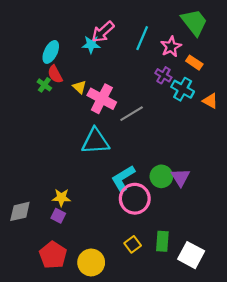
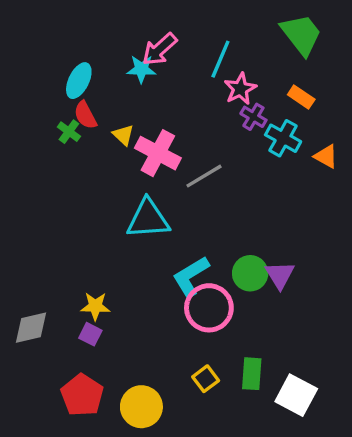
pink star: (171, 47) -> (240, 89), moved

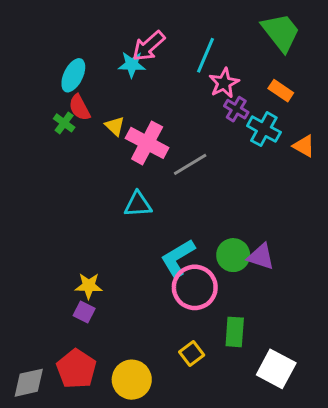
cyan triangle: (148, 219) -> (138, 204), size x0.7
purple triangle: (280, 275) -> (261, 257), turned -40
gray diamond: (31, 328) -> (29, 383), moved
green rectangle: (252, 374) -> (235, 332), moved

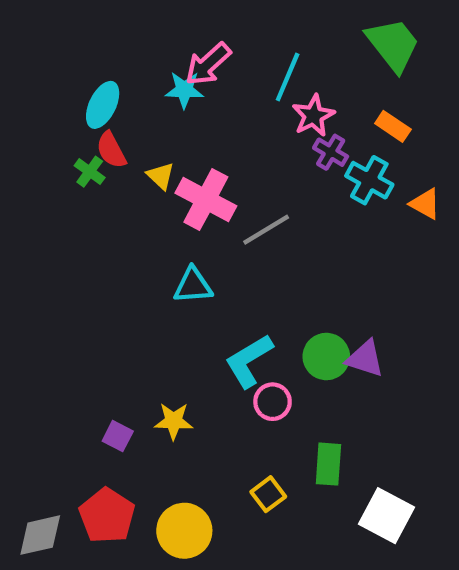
yellow star: (89, 286) -> (174, 421), moved
pink circle: (195, 287) -> (273, 402), size x0.6

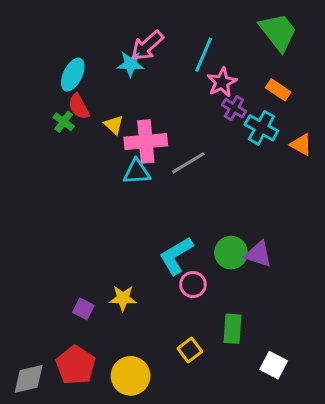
pink cross: (206, 200) -> (146, 142), turned -33
cyan triangle: (193, 286) -> (137, 172), moved
white square: (387, 516) -> (274, 365), size x0.7

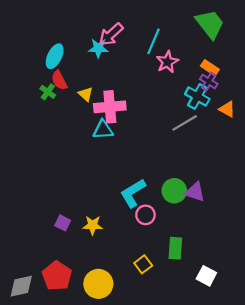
purple cross: (234, 108) -> (209, 81), moved
gray line: (188, 163) -> (185, 123), moved
purple square: (83, 309) -> (63, 223), moved

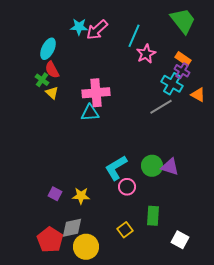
cyan star: (98, 48) -> (79, 27), moved
yellow triangle: (86, 94) -> (52, 93), moved
gray diamond: (21, 286) -> (72, 228), moved

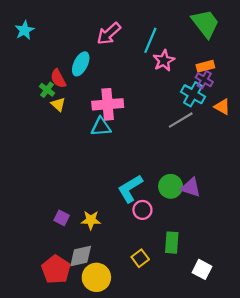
cyan star: (79, 27) -> (25, 30), moved, turned -30
cyan ellipse: (48, 49) -> (81, 64), moved
orange rectangle: (183, 59) -> (205, 66), turned -49

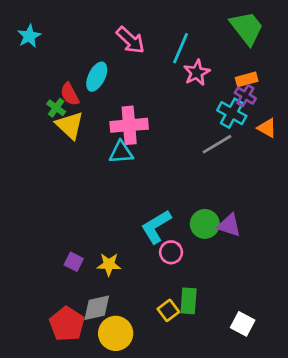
pink arrow: (109, 34) -> (130, 40), turned -95
yellow triangle: (58, 104) -> (70, 125), size x1.6
green rectangle: (172, 243) -> (189, 301), moved

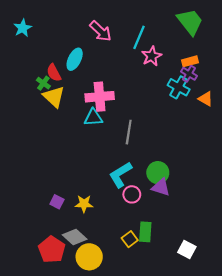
gray line: (217, 144) -> (129, 132), moved, turned -50
purple triangle: (229, 225) -> (161, 187), moved
gray diamond: (97, 308) -> (75, 237), turned 55

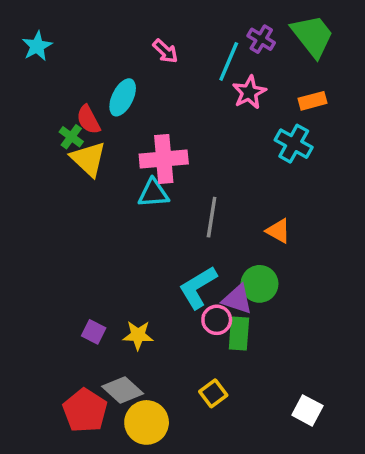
pink arrow: (101, 31) -> (165, 51), size x0.7
purple cross: (189, 74) -> (261, 39), moved
orange triangle: (206, 99) -> (278, 231), moved
purple triangle: (161, 187) -> (237, 299), moved
green rectangle: (145, 232) -> (239, 334), moved

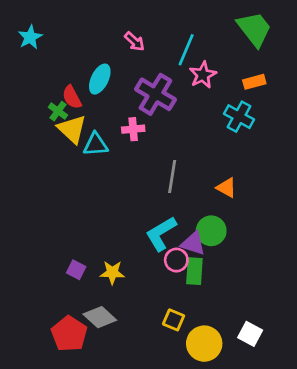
purple cross: (261, 39) -> (155, 94), moved, size x1.8
pink cross: (164, 159) -> (133, 129), size x0.6
cyan triangle: (153, 193) -> (96, 144), moved
yellow square: (213, 393) -> (174, 320), turned -30
yellow circle: (147, 422) -> (204, 344), moved

